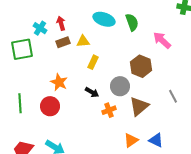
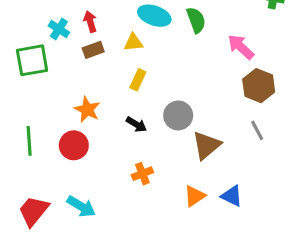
yellow triangle: (83, 41) -> (133, 42), moved
brown hexagon: (141, 66) -> (259, 86), moved
orange cross: (109, 110) -> (142, 174), moved

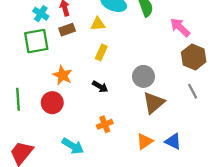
green square: (32, 60) -> (36, 41), moved
gray circle: (178, 115) -> (143, 76), moved
cyan arrow: (81, 206) -> (73, 146), moved

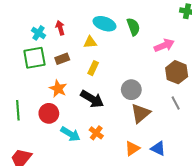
pink arrow: (180, 27) -> (164, 45), turned 114
brown rectangle: (67, 30) -> (62, 59), moved
black arrow: (100, 87) -> (92, 99), size x1.6
orange cross: (105, 124) -> (96, 133), turned -32
cyan arrow: (73, 146) -> (70, 134), moved

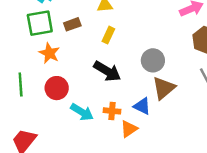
orange star: (58, 89) -> (49, 53), moved
orange cross: (96, 133) -> (112, 111), turned -32
orange triangle: (132, 148) -> (129, 129), moved
blue triangle: (158, 148) -> (142, 106), moved

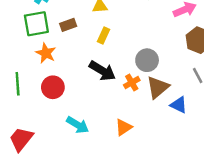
blue triangle: (142, 106) -> (179, 105), moved
orange cross: (112, 111) -> (132, 83), moved, turned -35
cyan arrow: (82, 112) -> (78, 125), moved

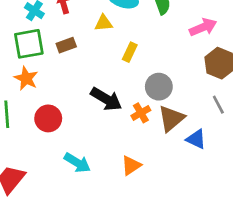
yellow rectangle: (103, 35) -> (130, 52), moved
orange star: (46, 53) -> (26, 78), moved

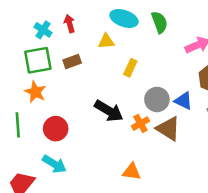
brown triangle: (171, 118) -> (168, 129), turned -48
blue triangle: (196, 139) -> (183, 101), moved
cyan arrow: (77, 163) -> (54, 164), moved
orange triangle: (131, 165) -> (132, 172), turned 42

